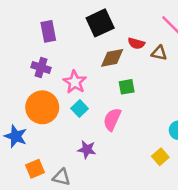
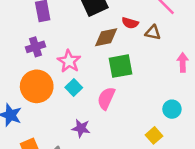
purple cross: (41, 68) -> (36, 47), turned -36
green square: (127, 87) -> (120, 66), size x1.5

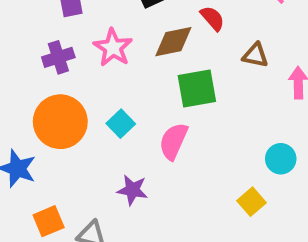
red semicircle: (130, 23) -> (212, 18), turned -147
brown triangle: (153, 32) -> (255, 55), moved
pink star: (69, 61) -> (113, 48), moved

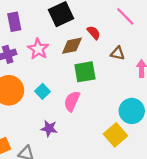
cyan circle: (281, 159) -> (132, 111), size x1.5
yellow square: (251, 202) -> (115, 135), size x1.5

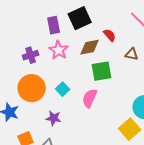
purple rectangle: (14, 22) -> (54, 25), moved
purple star: (49, 128) -> (54, 118), moved

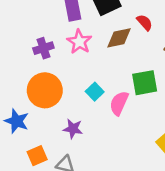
green square: (102, 71) -> (145, 83), moved
cyan square: (63, 89) -> (95, 92), moved

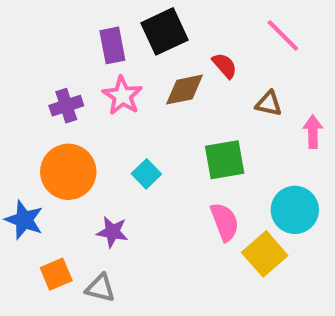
pink semicircle: (119, 103) -> (225, 222), moved, turned 135

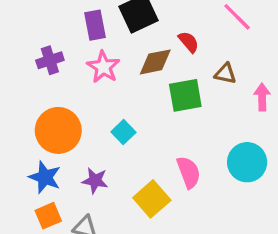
purple cross: (66, 106) -> (50, 60), moved
green square: (225, 160) -> (185, 95), moved
blue star: (24, 220) -> (45, 177), moved
yellow square: (265, 254) -> (152, 199), moved

